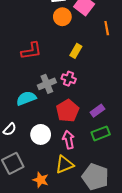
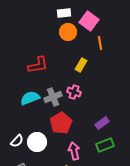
orange line: (107, 28) -> (100, 43), moved
cyan semicircle: (26, 98) -> (30, 98), moved
red pentagon: (67, 111) -> (61, 123), moved
white circle: (41, 134) -> (37, 142), moved

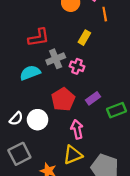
gray cross: (53, 97) -> (56, 59), moved
purple rectangle: (102, 123) -> (93, 98), moved
green rectangle: (105, 145) -> (116, 110), moved

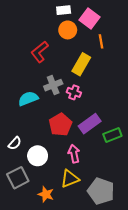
red L-shape: (39, 38) -> (40, 52), moved, turned 150
yellow rectangle: (84, 38) -> (81, 64), size x1.5
purple rectangle: (93, 98) -> (90, 124), size x1.5
white circle: (38, 120) -> (38, 156), moved

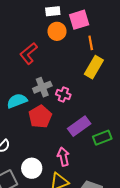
pink square: (90, 19) -> (79, 20), turned 36
yellow rectangle: (81, 64) -> (94, 67), moved
red pentagon: (60, 125) -> (40, 117), moved
white circle: (38, 156) -> (32, 168), moved

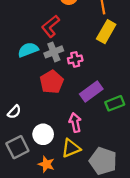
red L-shape: (29, 53) -> (51, 26), moved
pink cross: (63, 95) -> (75, 59), turned -32
cyan semicircle: (17, 101) -> (28, 50), moved

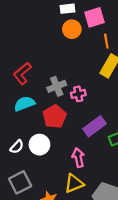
red L-shape: (51, 26) -> (22, 73), moved
cyan semicircle: (28, 50) -> (24, 104), moved
white circle: (43, 134) -> (39, 145), moved

